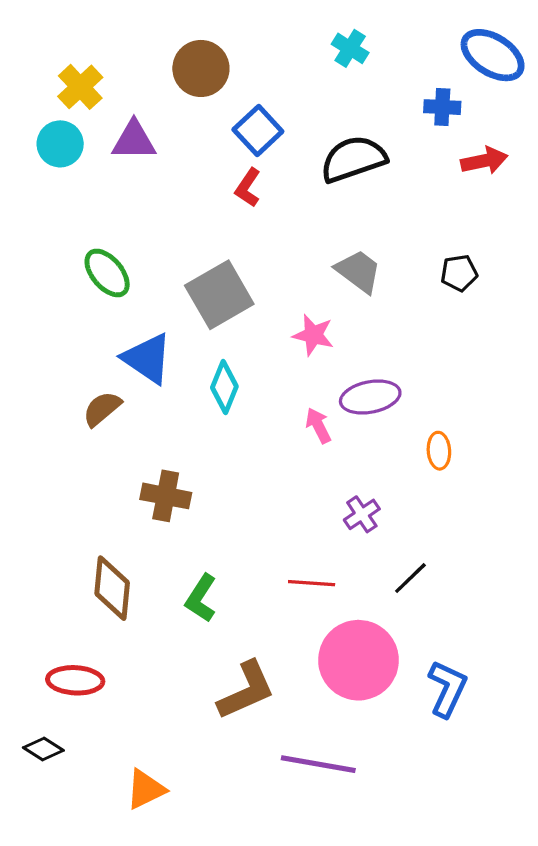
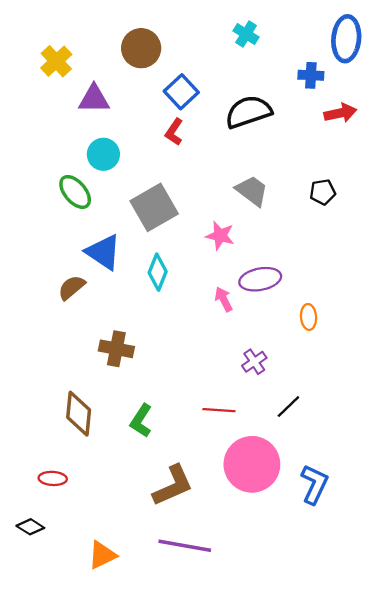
blue ellipse: (493, 55) -> (346, 39), turned 63
cyan circle: (60, 144) -> (103, 154), moved
red ellipse: (75, 680) -> (53, 478), size x0.7
purple line: (318, 764) -> (185, 546), moved

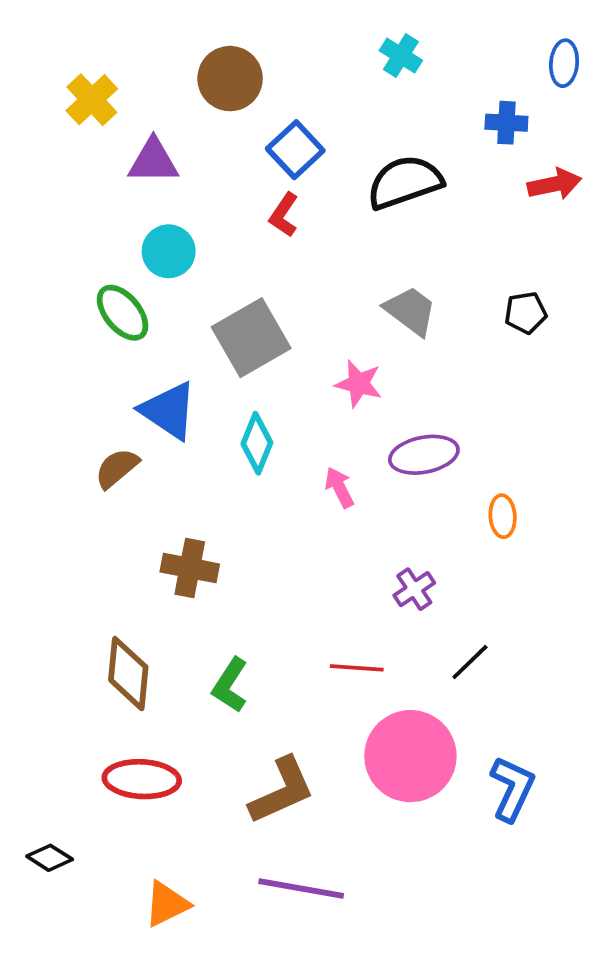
blue ellipse: (346, 39) -> (564, 63), size x0.6
pink arrow: (224, 299) -> (339, 487), moved
red ellipse: (53, 478) -> (142, 779), moved, size x1.6

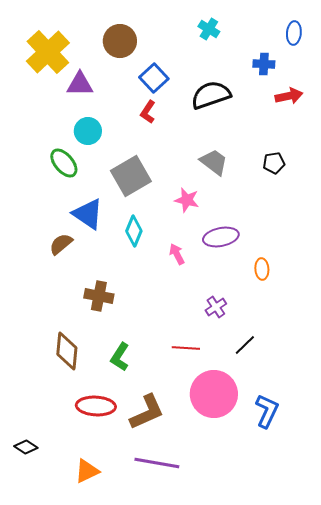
yellow cross: (92, 100) -> (48, 52), size x1.6
red ellipse: (142, 779) -> (96, 406), moved

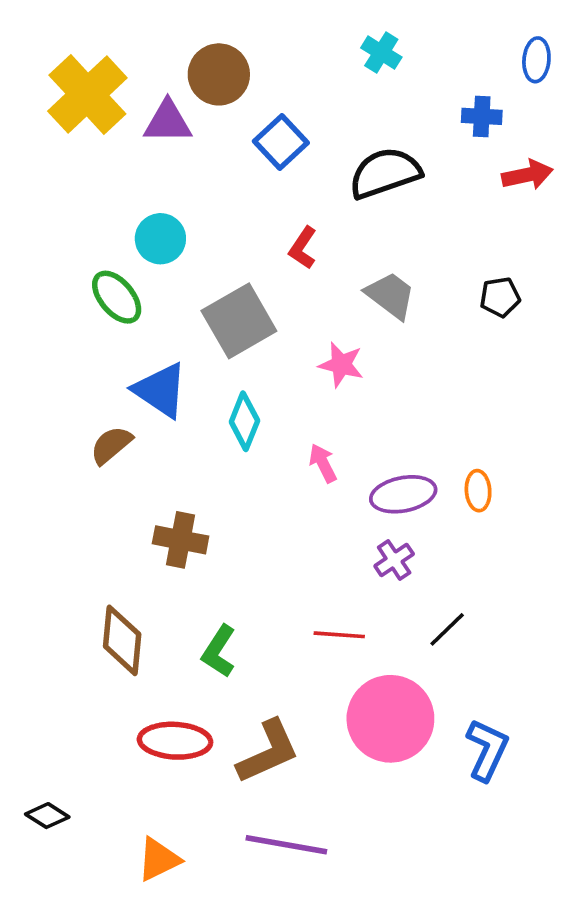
purple triangle: (80, 84) -> (168, 122), moved
red L-shape: (148, 112) -> (303, 248), moved
purple ellipse: (221, 237) -> (403, 494), moved

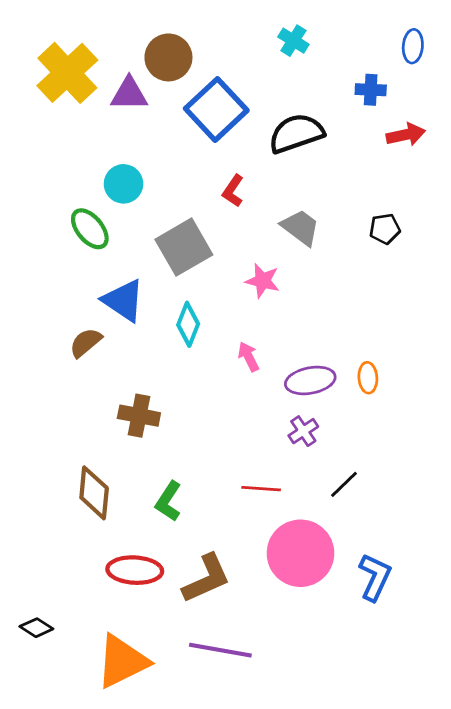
blue square: (281, 142) -> (216, 109), size x1.5
orange triangle: (159, 859) -> (122, 661), size x1.6

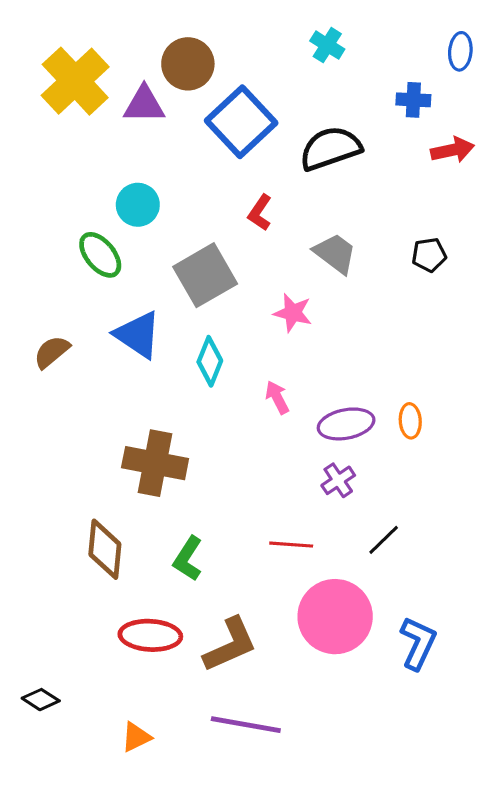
brown semicircle: (86, 343) -> (52, 352), moved
brown cross: (139, 416) -> (155, 463), size x1.4
orange triangle: (122, 661) -> (136, 737), size x0.5

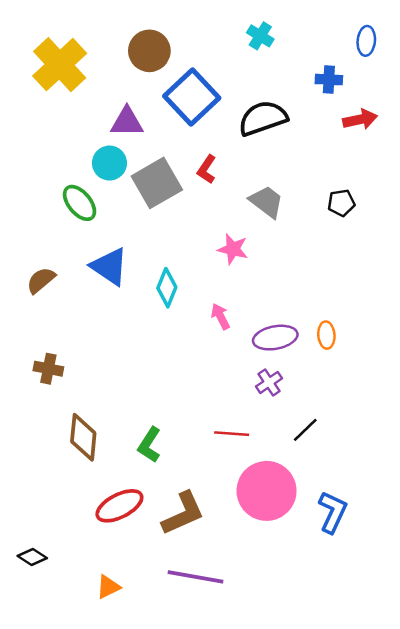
purple triangle: (144, 105) -> (127, 122), moved
gray square: (205, 275) -> (157, 183), moved
brown cross: (155, 463) -> (48, 369), moved, size x0.6
red ellipse: (150, 635) -> (119, 506), turned -30

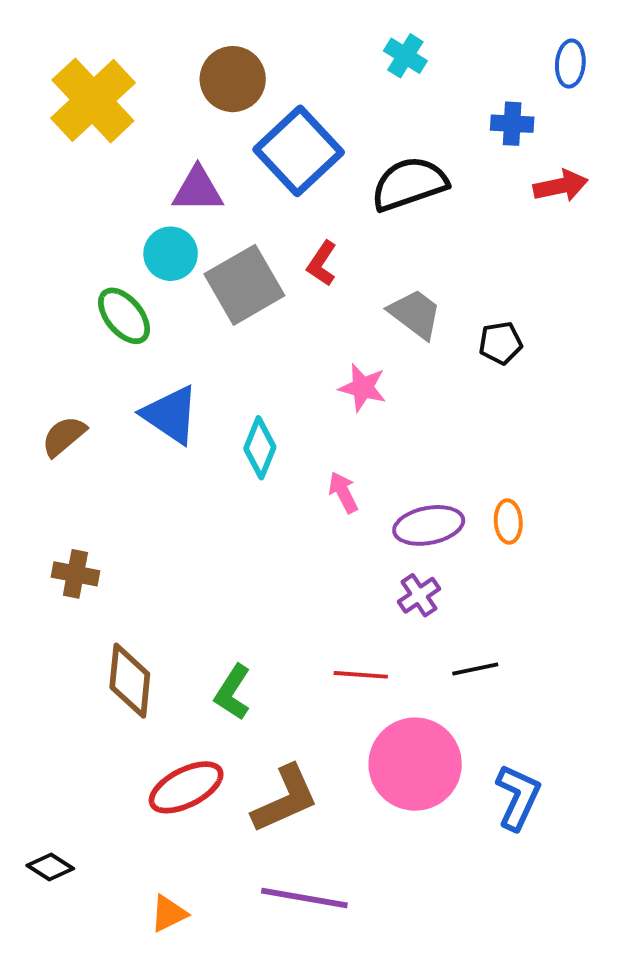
black pentagon: (341, 203) -> (500, 343), moved
black line: (305, 430) -> (475, 669), turned 32

